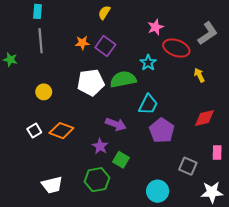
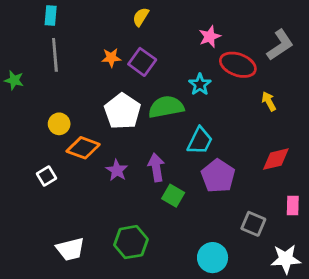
white pentagon: (91, 82) -> (122, 111), turned -30
purple arrow: (116, 124) -> (156, 167), turned -120
orange diamond: (61, 131) -> (83, 148), moved
purple star: (100, 146) -> (117, 170), moved
green square: (121, 160) -> (173, 196), moved

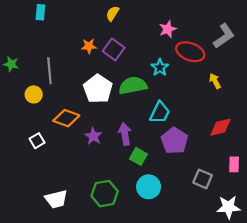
gray line: (55, 55) -> (49, 71), moved
yellow circle: (59, 124) -> (34, 94), moved
cyan circle: (213, 258) -> (149, 187), moved

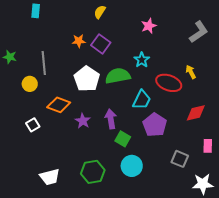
red ellipse: (190, 52) -> (169, 83), moved

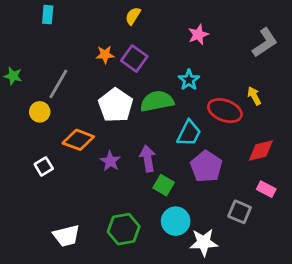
gray line: (44, 63) -> (58, 84), turned 35
pink rectangle: (208, 146) -> (266, 189), moved, turned -64
white star: (203, 184) -> (204, 242), moved

